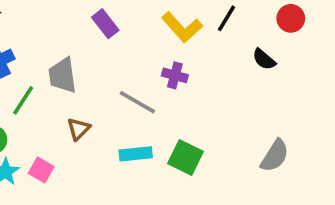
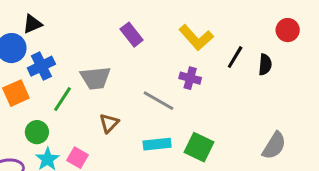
black line: (227, 18) -> (235, 57), moved
black semicircle: (264, 59) -> (265, 65), turned -125
gray trapezoid: (62, 75) -> (95, 78), turned -88

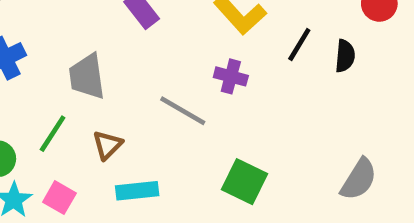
gray trapezoid: (95, 78) -> (87, 76), turned 88
green line: (62, 99) -> (53, 134), moved
cyan rectangle: (157, 144) -> (137, 191), moved

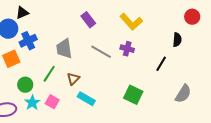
black line: (299, 44) -> (161, 64), moved
gray line: (183, 111) -> (101, 52), moved
cyan rectangle: (137, 191) -> (86, 99), turned 36

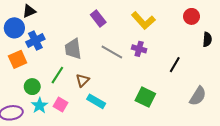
red circle: (192, 17) -> (192, 16), moved
black semicircle: (177, 40) -> (207, 39), moved

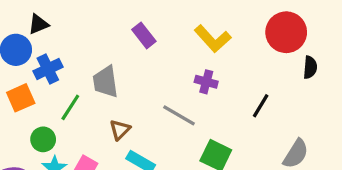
red circle: (192, 16) -> (286, 32), size x1.6
gray line: (112, 52) -> (179, 115), moved
green line: (57, 75) -> (70, 107), moved

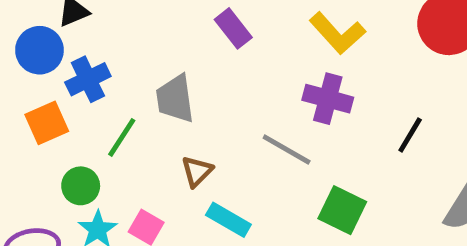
purple cross: (206, 82) -> (328, 99), size x1.4

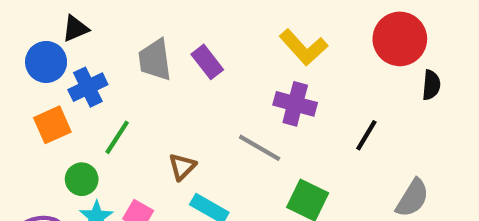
purple rectangle: (233, 28) -> (207, 62), moved
gray trapezoid: (175, 99) -> (155, 60), moved

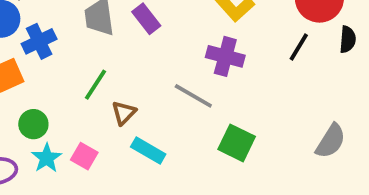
black line: (366, 135) -> (299, 47), moved
green line: (117, 137) -> (96, 85), moved

